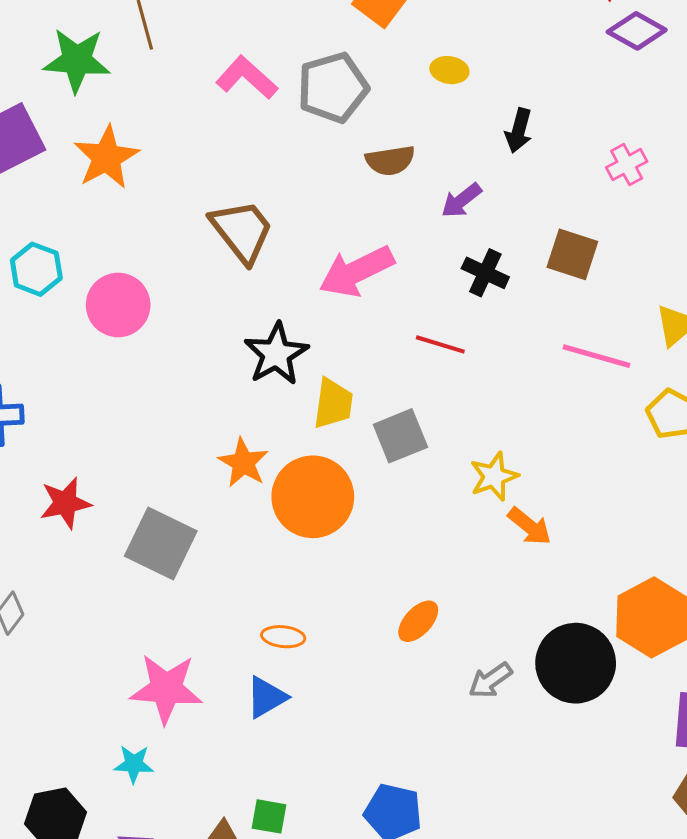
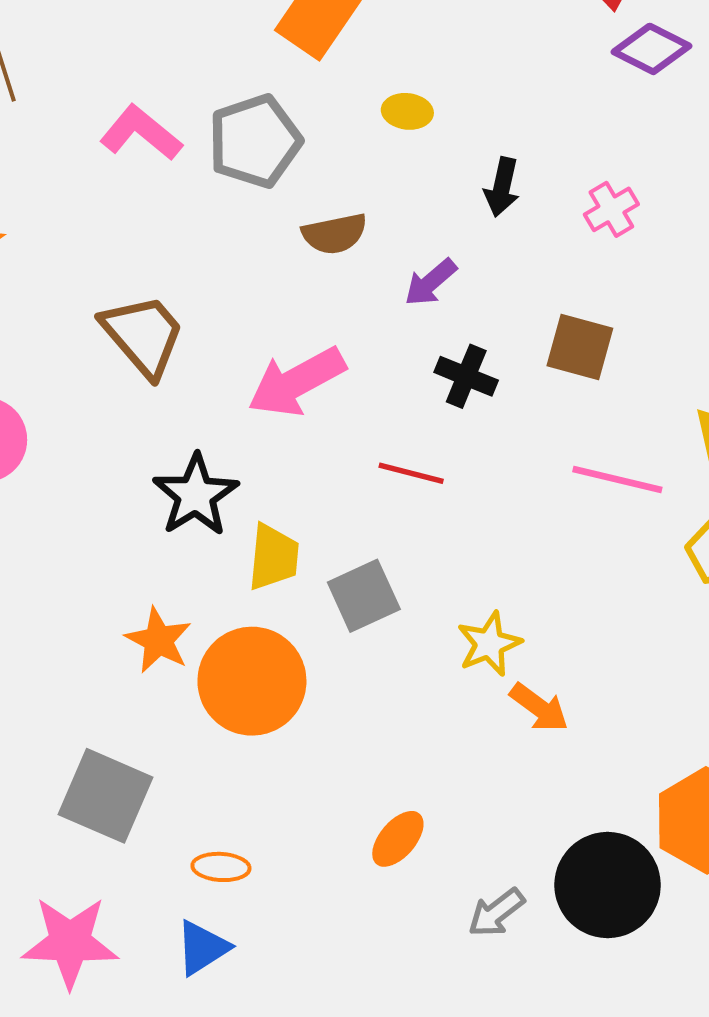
pink cross: (627, 165) -> (611, 209), moved
gray square: (161, 543) -> (106, 796), moved

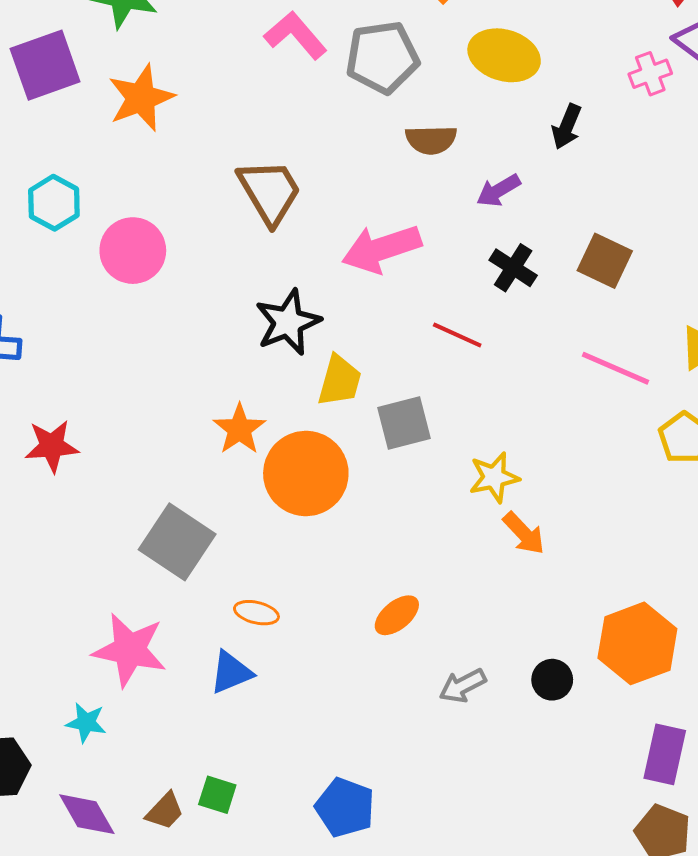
yellow ellipse: (407, 111) -> (504, 55), size x1.8
pink cross: (611, 209) -> (650, 74), moved
black circle: (608, 885) -> (552, 680), size x0.5

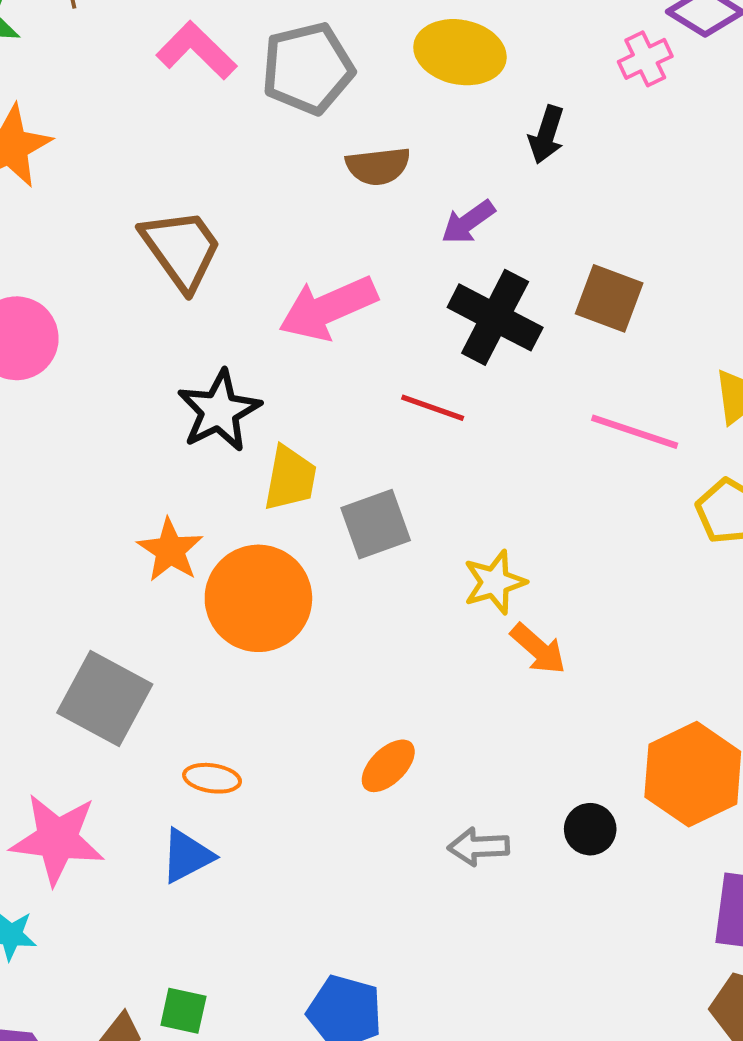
black cross: (513, 268) -> (495, 317), size x1.5
gray arrow: (463, 686) -> (479, 847), turned 30

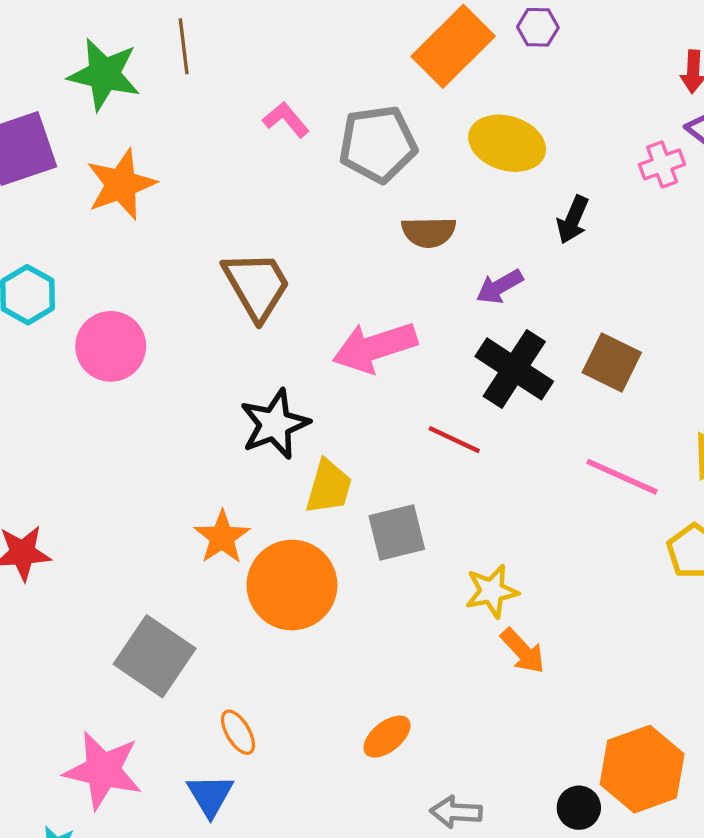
pink L-shape: (196, 50) -> (286, 120), size x0.7
orange ellipse: (212, 778) -> (238, 732), turned 45
black circle: (590, 829) -> (579, 808), moved
blue triangle: (187, 856) -> (210, 795), turned -39

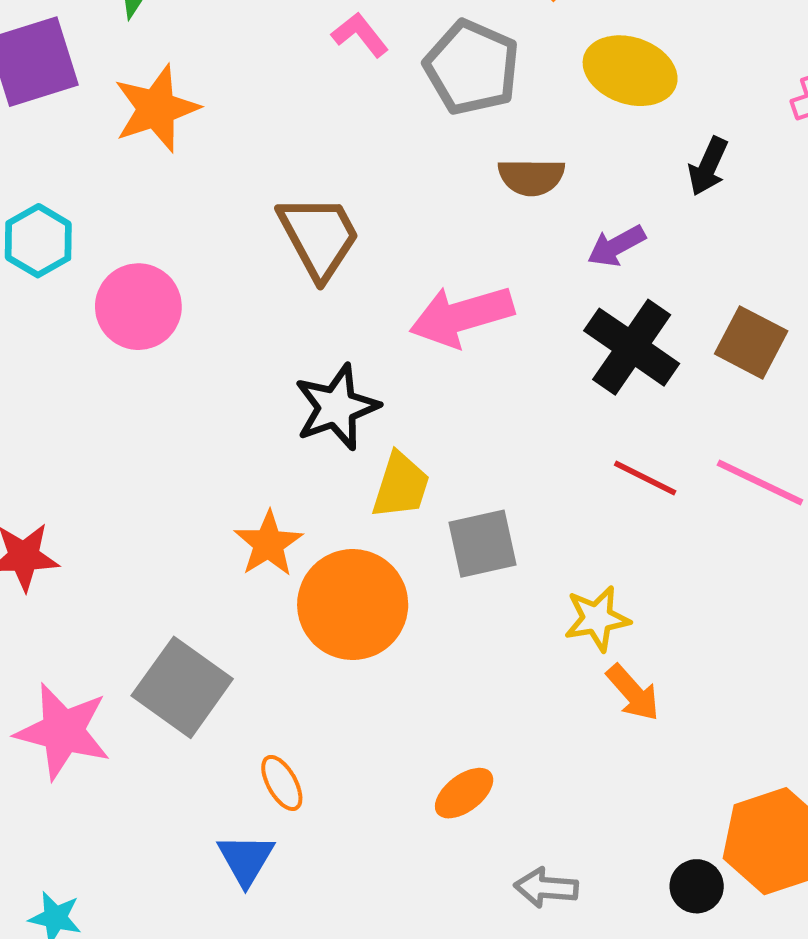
gray pentagon: (378, 144) -> (472, 67), turned 30
red line: (454, 440) -> (645, 478), moved
pink star: (103, 770) -> (63, 731), moved

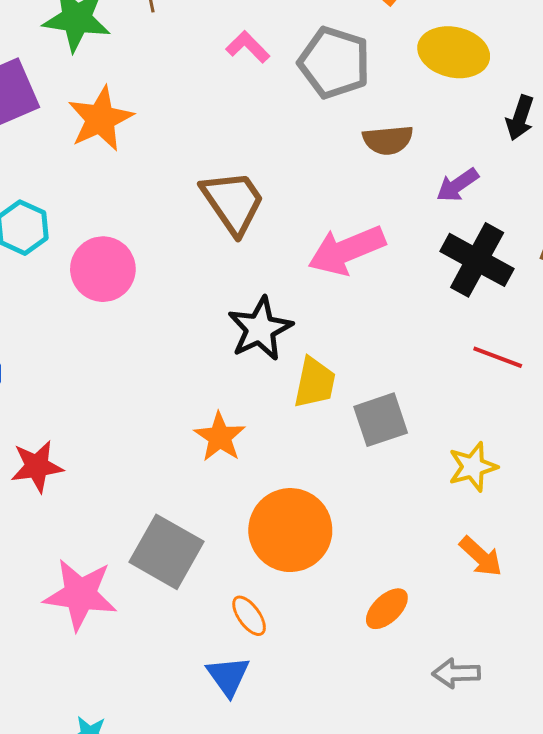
orange circle: (353, 605) -> (290, 530), moved
orange arrow: (633, 693) -> (481, 557), moved

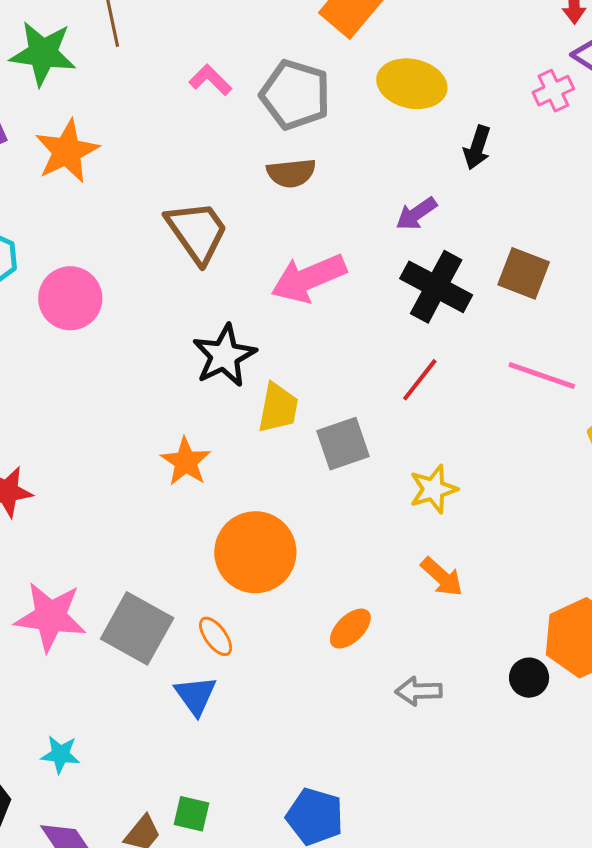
brown semicircle: (388, 140) -> (291, 173), moved
red line: (498, 357) -> (420, 380), moved, turned -72
gray square: (166, 552) -> (137, 628), moved

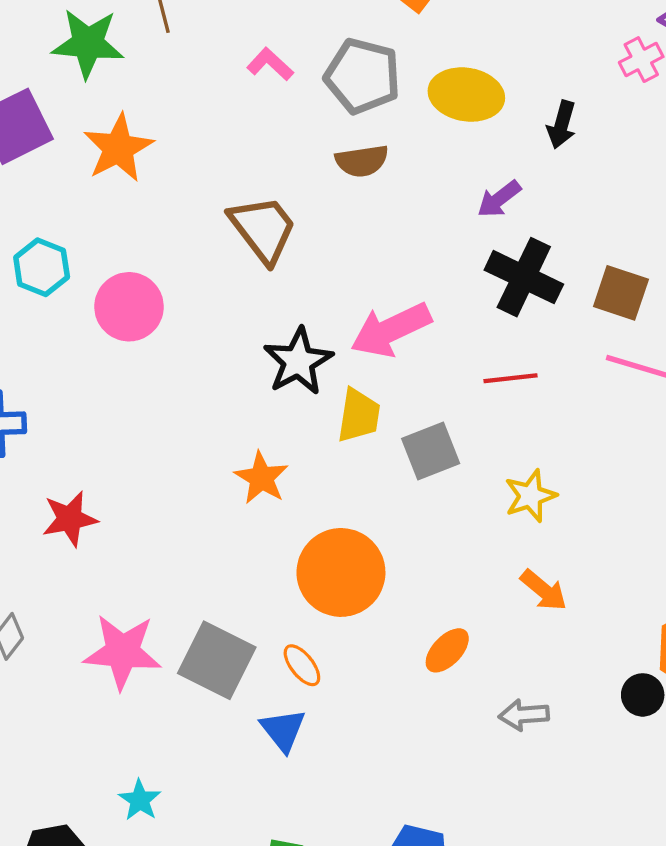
yellow ellipse: (412, 84) -> (466, 95), moved
brown square: (524, 273) -> (621, 293), moved
pink arrow: (309, 278) -> (391, 330), moved
red line: (420, 380) -> (511, 378), turned 48
cyan star: (60, 754) -> (140, 800), turned 30

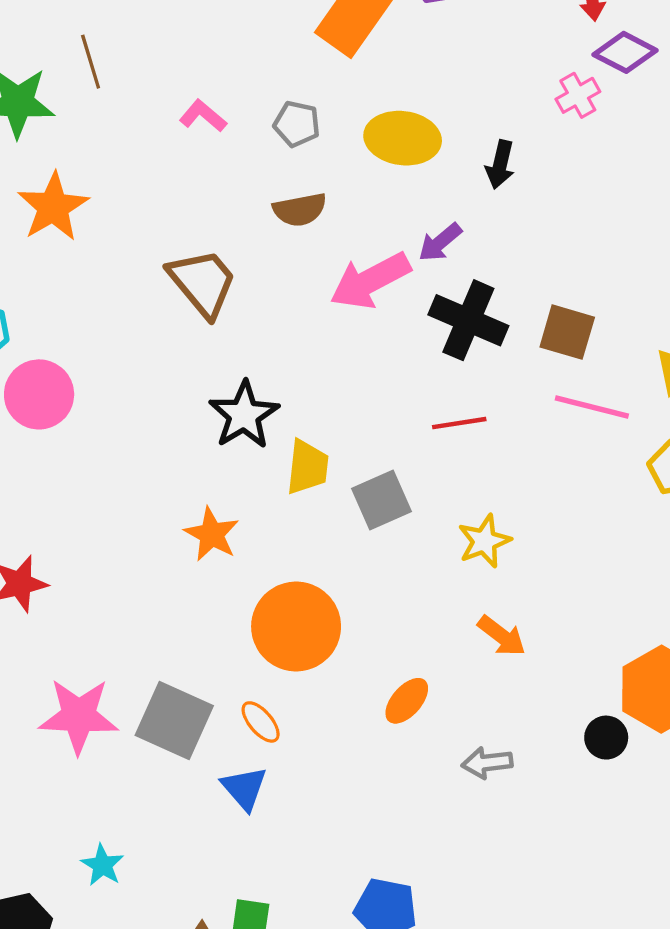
gray pentagon: (363, 76) -> (297, 124), size x0.6
pink circle: (129, 307) -> (39, 394), moved
pink arrow: (391, 330) -> (370, 281), moved

